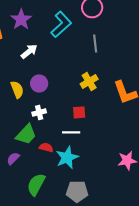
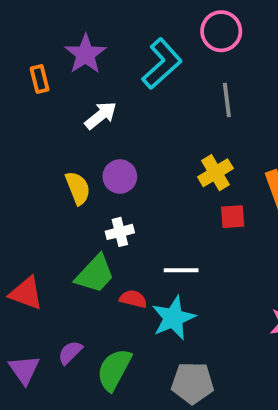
red square: (79, 112) -> (233, 217), moved
purple semicircle: (13, 158) -> (70, 352), moved

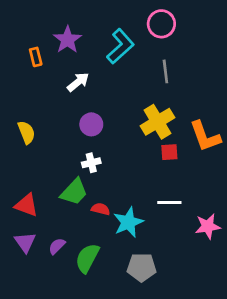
yellow cross: (215, 173) -> (157, 122), size x1.4
yellow semicircle: (78, 188) -> (26, 132), moved
white line: (181, 270) -> (169, 202), moved
purple triangle: (24, 370) -> (25, 242), moved

